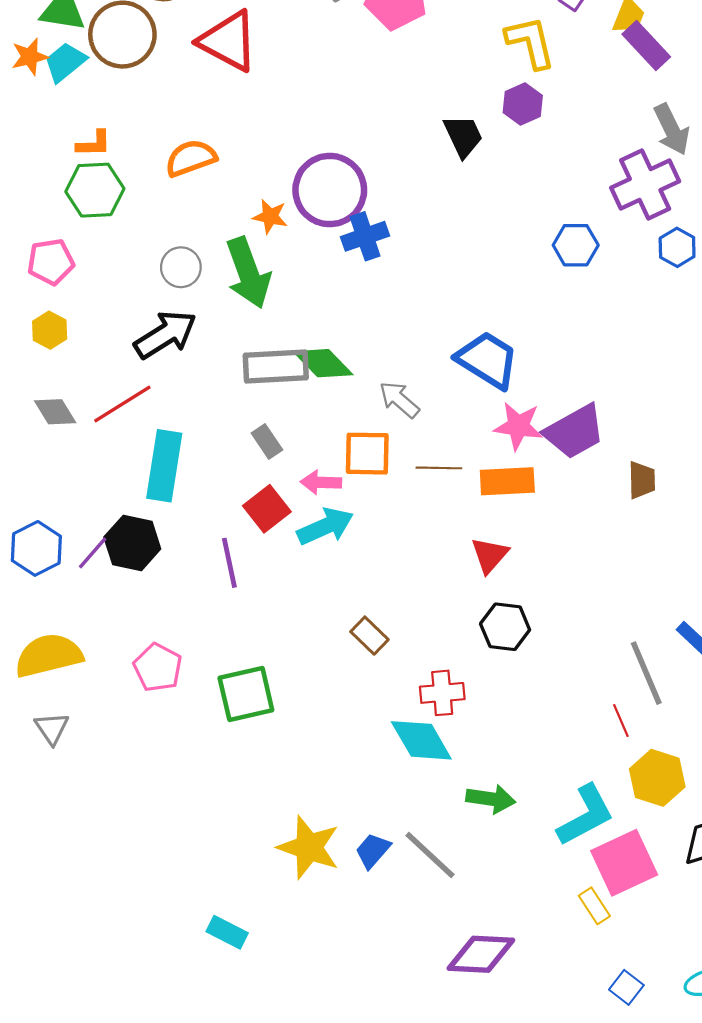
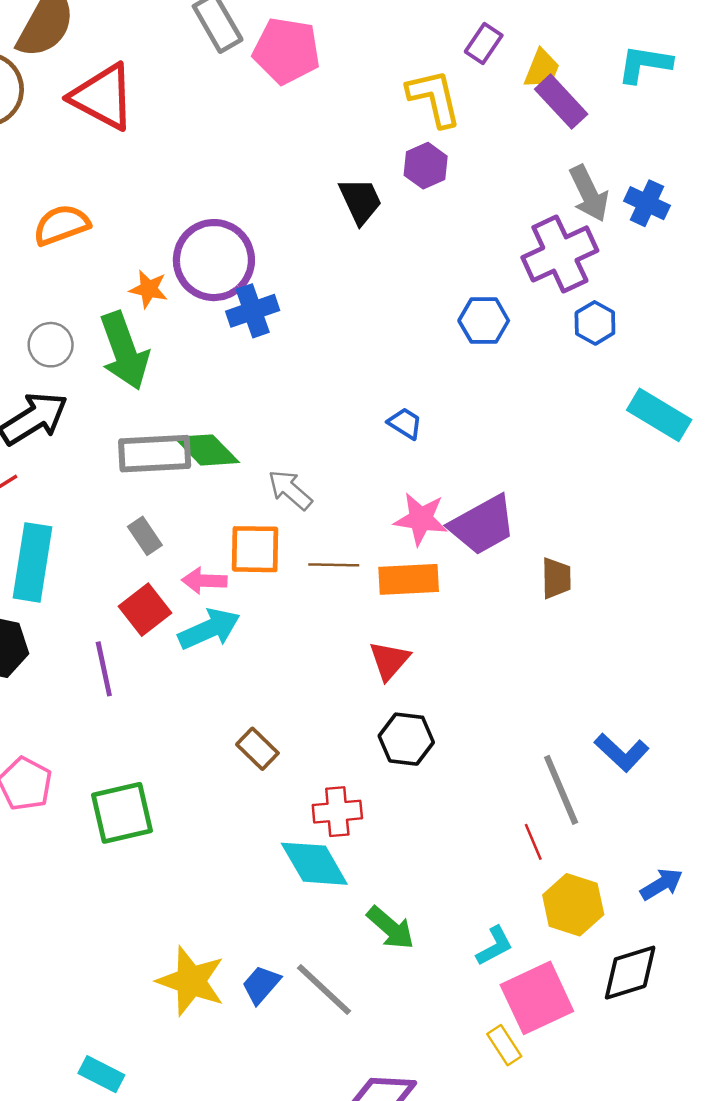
blue trapezoid: (487, 360) -> (405, 423), moved, size x0.5
green arrow: (491, 799) -> (391, 928), turned 33
cyan L-shape: (586, 815) -> (495, 946), size x0.6

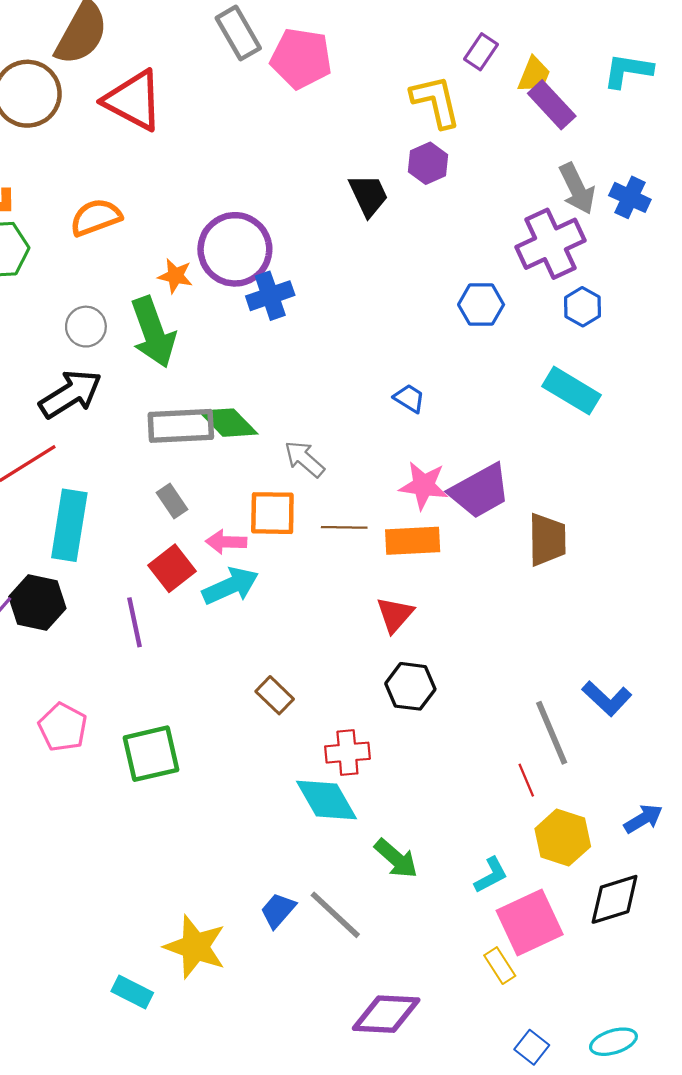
cyan rectangle: (659, 415) -> (571, 391), moved
brown trapezoid: (556, 578) -> (547, 540), size x1.4
yellow star: (191, 981) -> (195, 947), moved

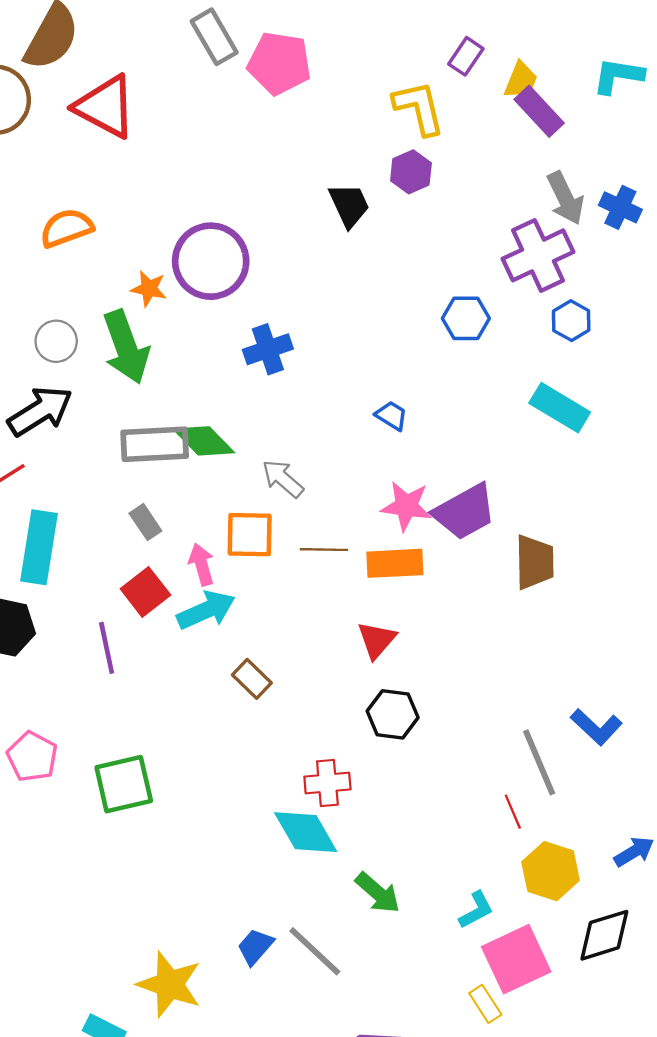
blue cross: (270, 296) -> (268, 349), moved
pink arrow: (226, 542) -> (202, 564), turned 72
brown rectangle: (275, 695) -> (252, 679), moved

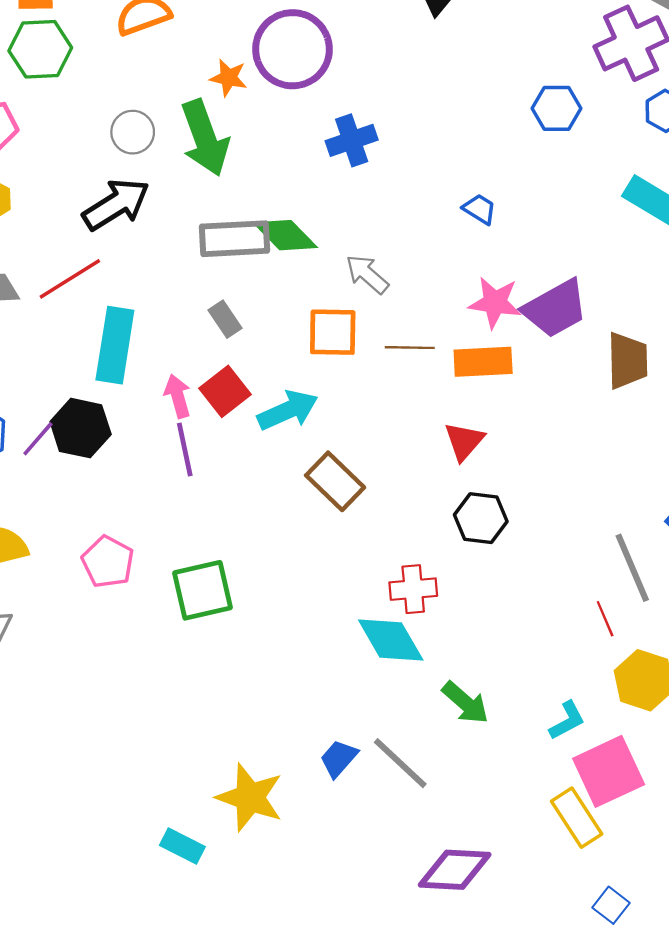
pink arrow: (202, 564) -> (178, 396), moved
brown rectangle: (252, 679) -> (335, 481), size x1.4
yellow rectangle: (485, 1004) -> (577, 818), size x1.5

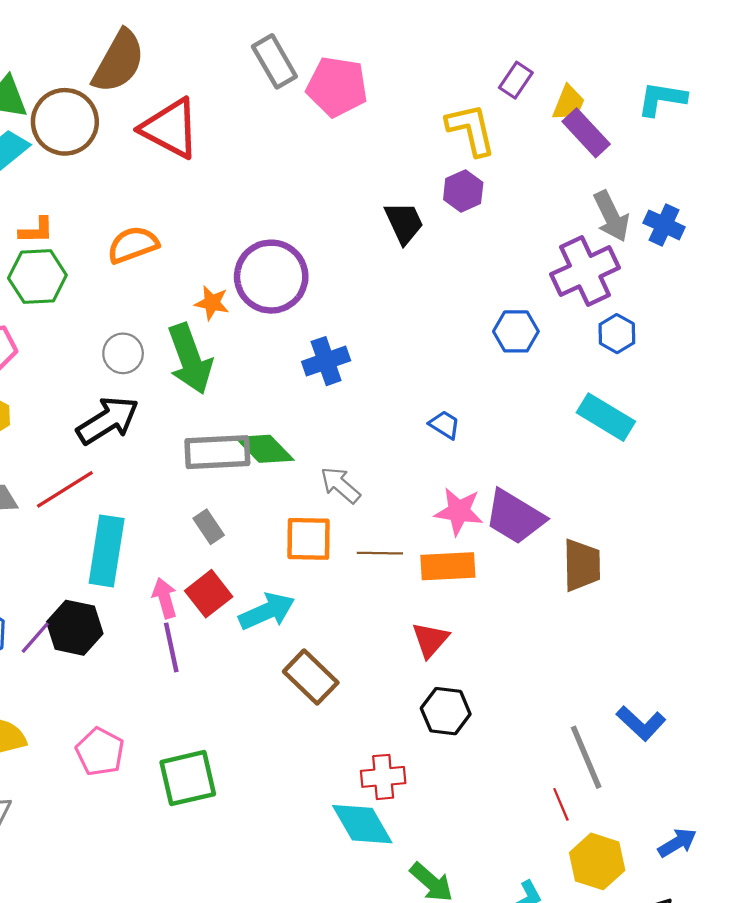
purple trapezoid: (555, 309) -> (515, 517), turned 60

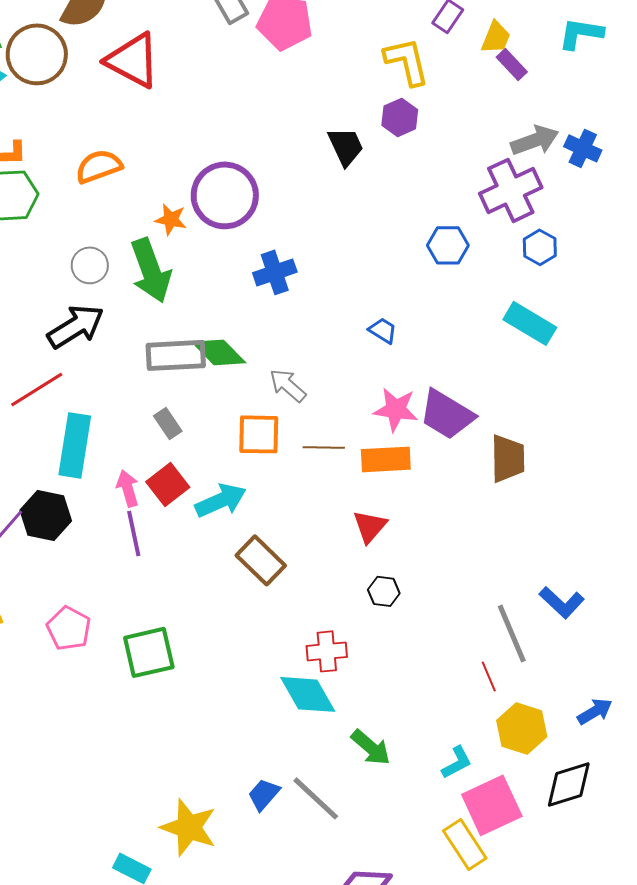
purple rectangle: (586, 133) -> (512, 64), size x0.7
gray arrow: (611, 216) -> (535, 140), turned -84
black hexagon: (446, 711) -> (384, 591), size x0.7

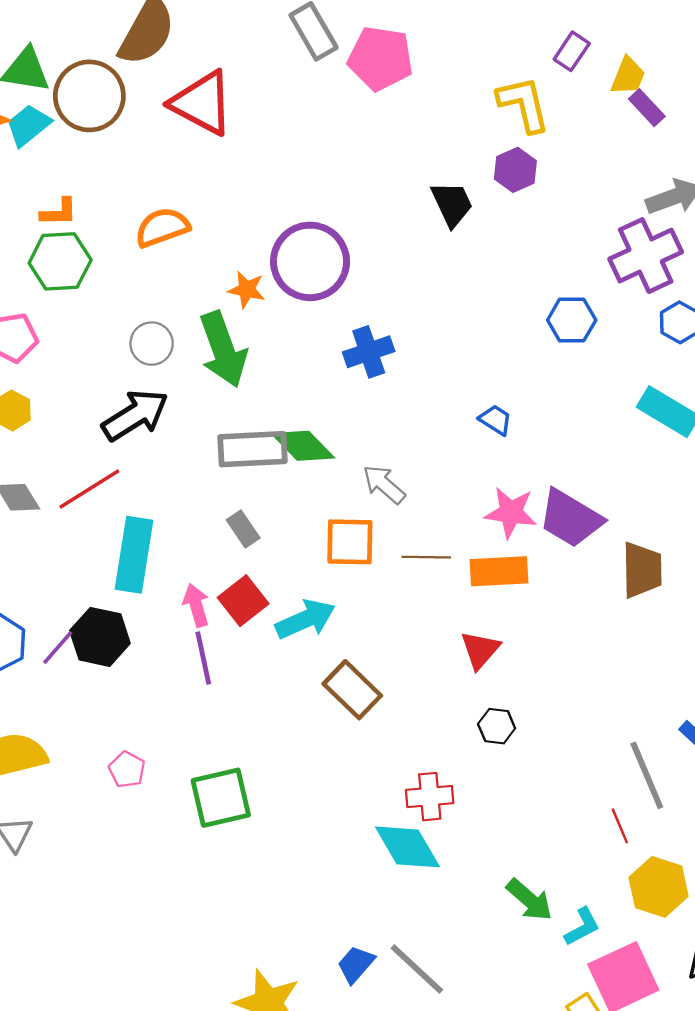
pink pentagon: (69, 628) -> (127, 770), size x0.7
green arrow: (371, 747) -> (529, 900), moved

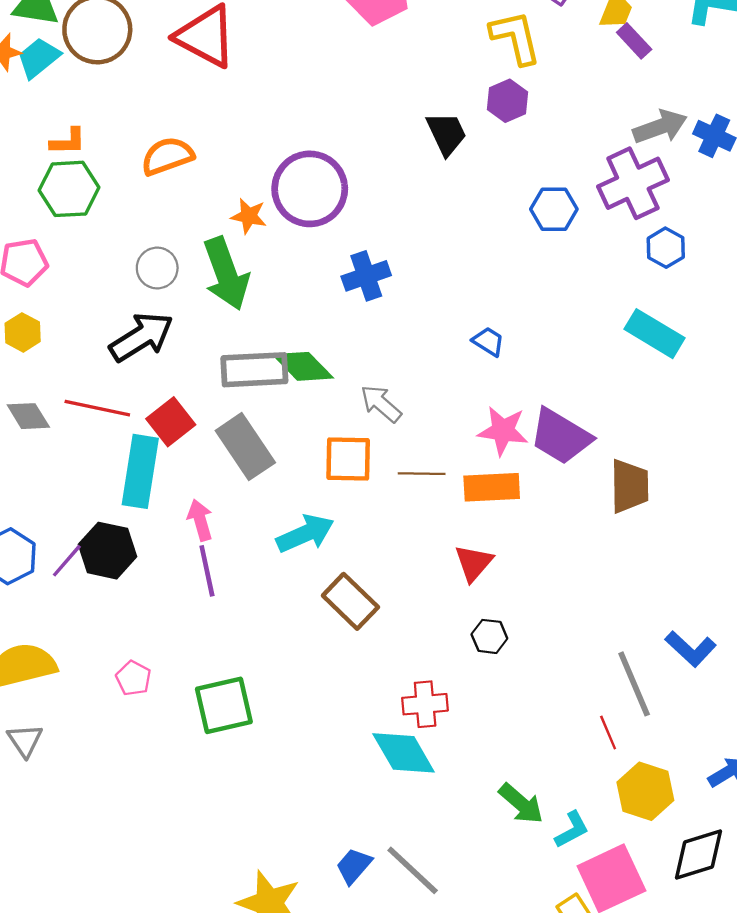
blue hexagon: (572, 320) -> (554, 209), moved
red line: (89, 489) -> (97, 408), turned 44
gray rectangle: (243, 529) -> (245, 447), size x1.8
red square: (243, 601) -> (171, 422), moved

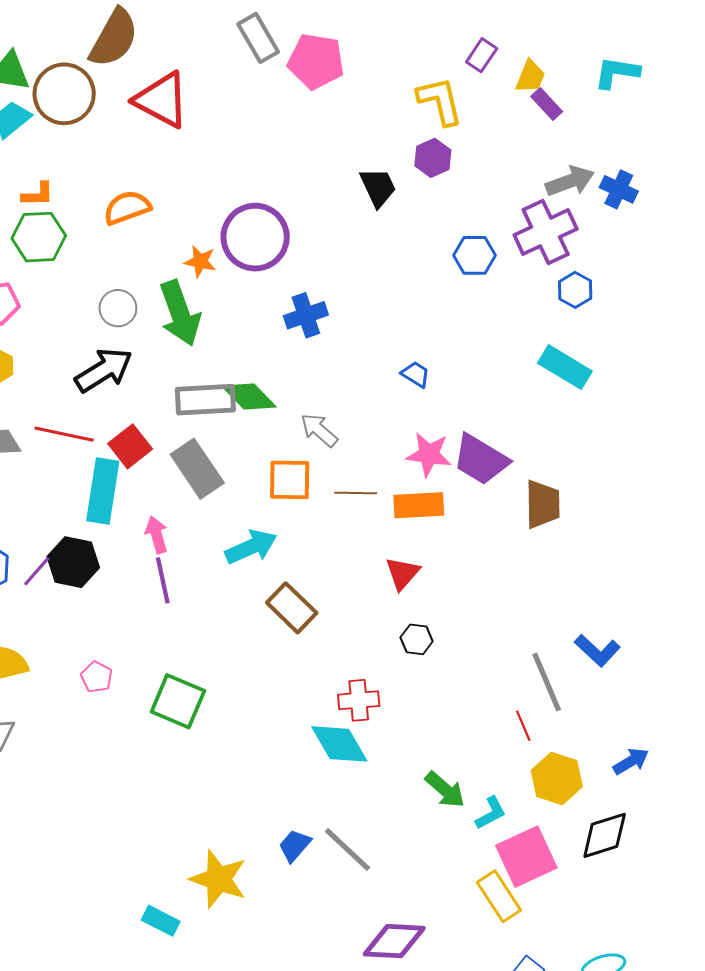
green square: (224, 705) -> (178, 701), turned 36

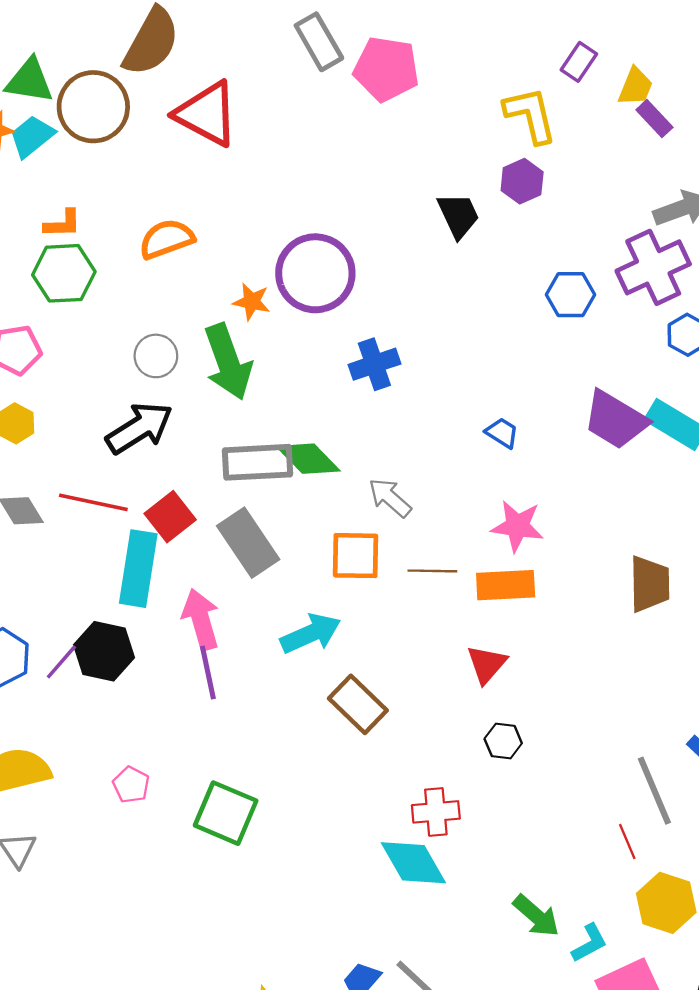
purple trapezoid: (481, 460) -> (615, 420), moved
pink arrow: (157, 535) -> (201, 619), size x1.4

